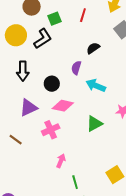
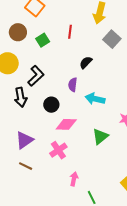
black L-shape: (43, 39) -> (36, 76), moved
purple triangle: (29, 108) -> (24, 140), moved

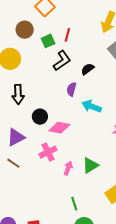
red line: (70, 32) -> (67, 35), moved
black L-shape: (36, 76) -> (62, 61), moved
black circle: (51, 105) -> (40, 117), moved
green triangle: (100, 136) -> (90, 165), moved
pink arrow: (74, 179) -> (68, 168), moved

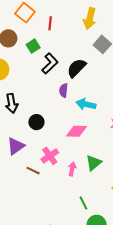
red line: (67, 35) -> (50, 23), moved
black semicircle: (88, 69) -> (76, 68), size x1.5
pink diamond: (59, 128) -> (77, 131), moved
brown line: (13, 163) -> (33, 171), moved

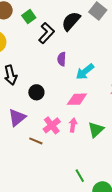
black semicircle: (76, 68) -> (71, 21), moved
cyan arrow: (86, 104) -> (85, 72), turned -48
pink arrow: (72, 169) -> (73, 125), moved
green line: (83, 203) -> (80, 176), moved

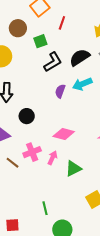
cyan arrow: (85, 72) -> (82, 84), moved

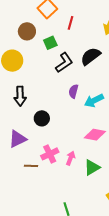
cyan arrow: (82, 84) -> (94, 100), moved
pink diamond: (64, 134) -> (95, 135), moved
brown line: (13, 163) -> (31, 166), turned -32

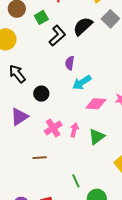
black arrow: (20, 96) -> (17, 74), turned 150
cyan arrow: (94, 100) -> (82, 82), moved
brown line: (31, 166) -> (40, 158), moved

